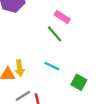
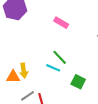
green line: (55, 34) -> (60, 57), moved

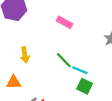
cyan line: (53, 68) -> (80, 70), moved
yellow arrow: (24, 71) -> (25, 55), moved

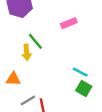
pink rectangle: (64, 22) -> (69, 23), turned -56
green line: (64, 60) -> (35, 41), moved

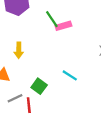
green line: (35, 41) -> (52, 19), moved
green square: (84, 88) -> (39, 86), moved

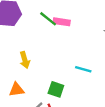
pink rectangle: (63, 26) -> (62, 22), turned 42

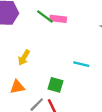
yellow arrow: (25, 60) -> (24, 58), turned 49

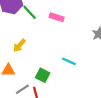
green line: (45, 16) -> (30, 12), moved

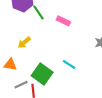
green square: (43, 75) -> (42, 74), size x1.5

